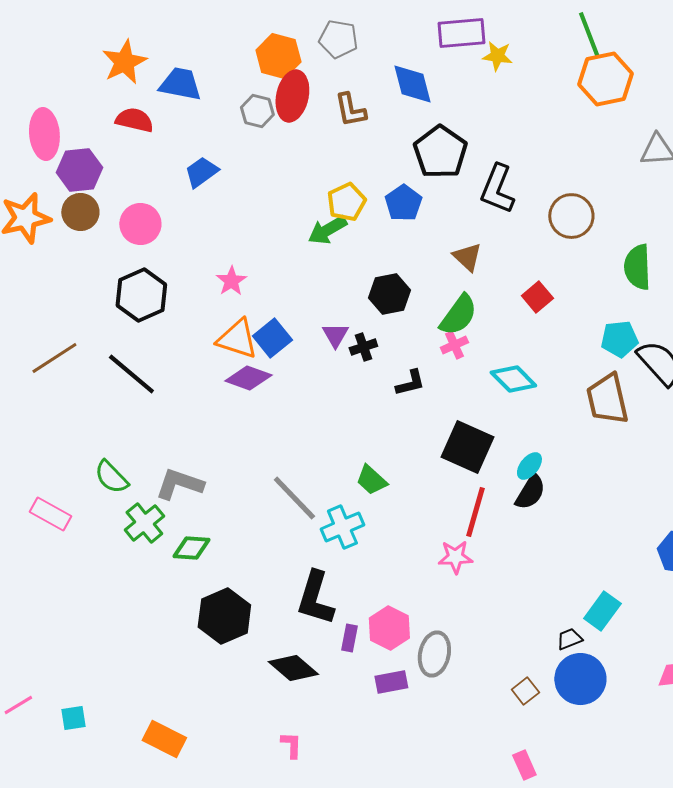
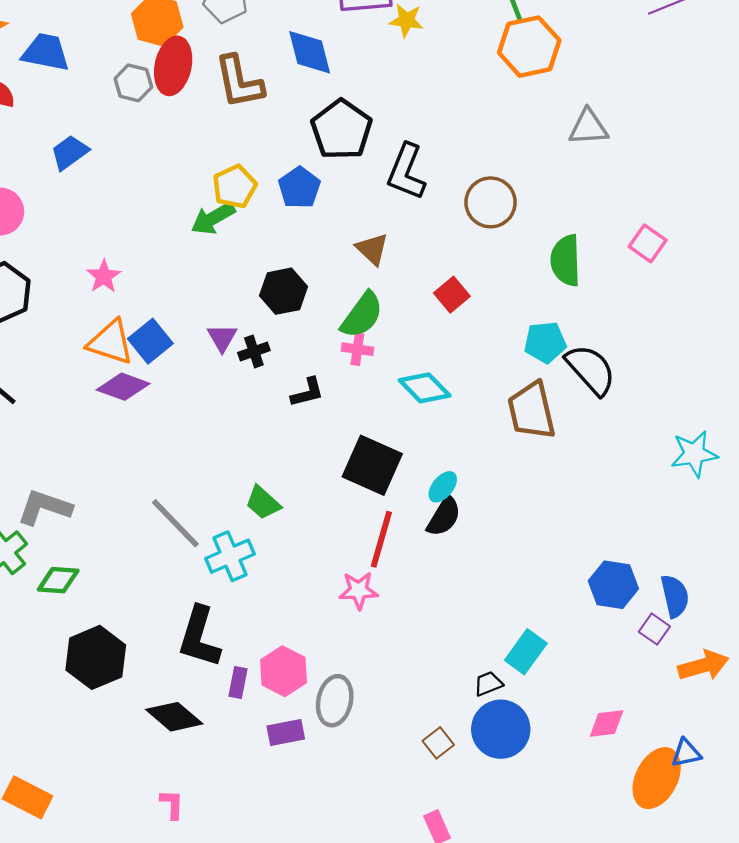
brown L-shape: (350, 110) -> (239, 82), size x1.4
pink cross: (454, 345) -> (357, 349), turned 32

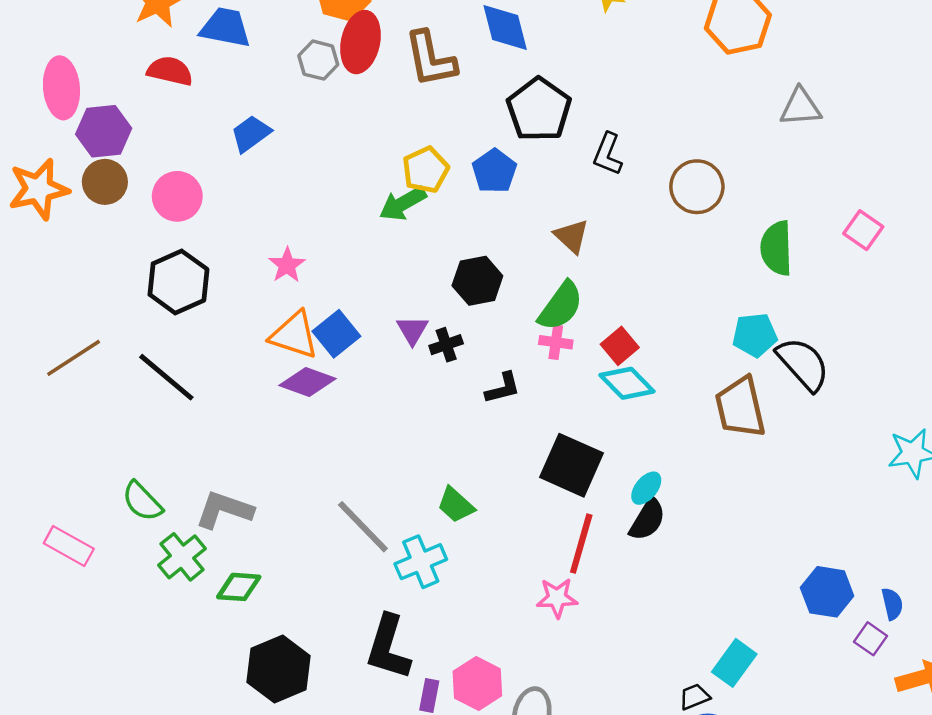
black L-shape: (406, 172) -> (608, 154), size x0.7
red square: (452, 295) -> (620, 346), moved
blue semicircle: (675, 596) -> (892, 604), size x0.7

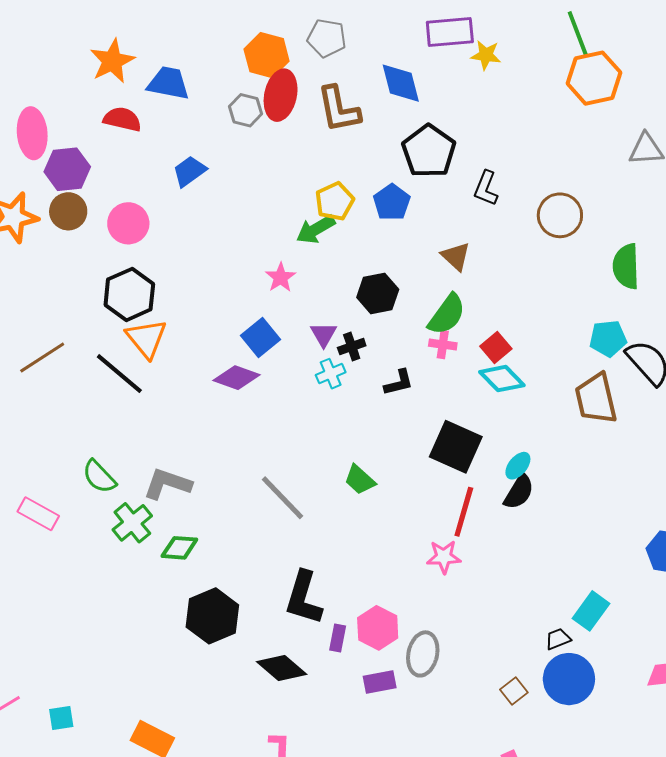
pink star: (287, 265) -> (281, 277), moved
orange triangle: (294, 335) -> (146, 339), moved, turned 33
cyan cross: (421, 562) -> (331, 374), moved, size x0.7

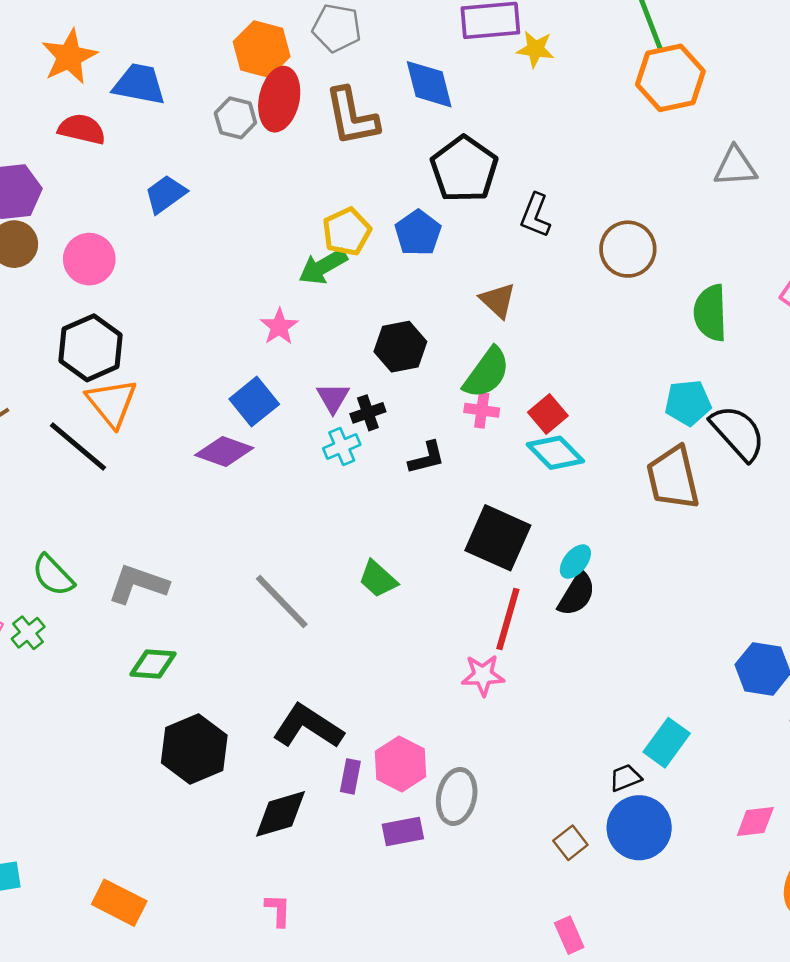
green cross: (132, 523) -> (28, 633), moved, size x0.7
black L-shape: (304, 598) -> (308, 726), turned 106
black diamond: (282, 668) -> (280, 814), turned -57

